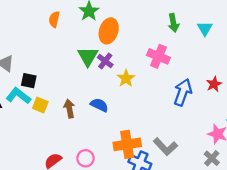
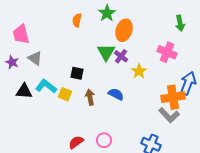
black square: (29, 81) -> (77, 73), moved
orange cross: (127, 144) -> (173, 97), moved
gray L-shape: (165, 147) -> (169, 115), moved

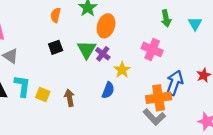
black square: (77, 73) -> (56, 47), moved, turned -32
cyan L-shape: (46, 86) -> (22, 86), turned 60
blue semicircle: (116, 94) -> (108, 90), moved, turned 84

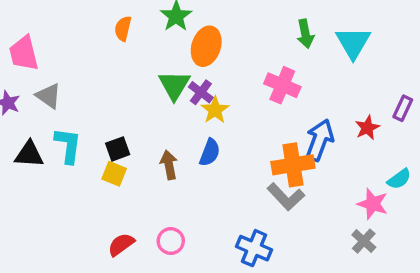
cyan triangle: (195, 24) -> (353, 43), size x1.5
black square: (56, 47) -> (118, 149), moved
yellow star: (122, 70) -> (215, 110), moved
yellow square: (43, 95) -> (114, 174), moved
brown arrow: (70, 98) -> (169, 165), moved

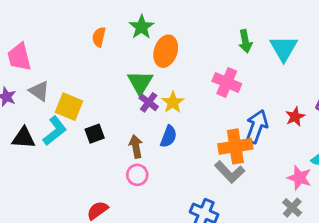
purple cross: (201, 92) -> (149, 102), moved
cyan L-shape: (68, 145) -> (55, 131), turned 44
yellow square: (114, 174) -> (69, 107), moved, size x1.4
pink circle: (171, 241) -> (137, 175), moved

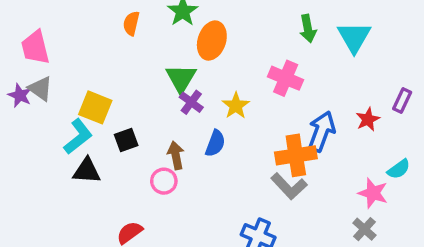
gray triangle: (39, 91) -> (40, 89), moved
yellow star: (173, 102) -> (236, 106), moved
black triangle: (24, 138) -> (87, 171), moved
pink circle: (137, 175) -> (164, 181), moved

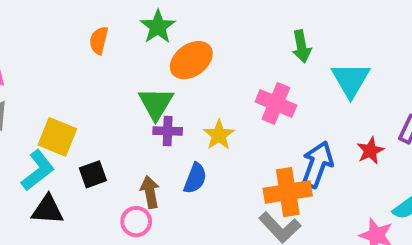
cyan triangle: (354, 37) -> (351, 80), moved
orange ellipse: (212, 41) -> (191, 60), turned 36
purple cross: (191, 102) -> (168, 131), turned -35

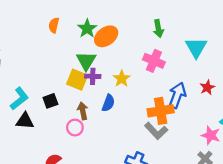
green star: (158, 27) -> (87, 29), moved
green arrow: (301, 46) -> (158, 29), moved
yellow square: (57, 137) -> (77, 80), moved

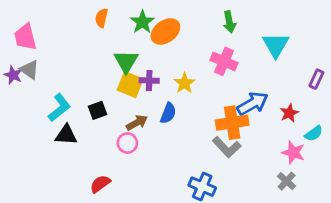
green triangle: (86, 61) -> (126, 61), moved
red star: (207, 87) -> (289, 113), moved
blue arrow: (177, 95) -> (253, 104), turned 40
brown arrow: (83, 111) -> (137, 123), turned 72

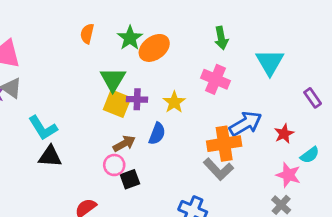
purple rectangle: (316, 79) -> (313, 98), turned -60
cyan L-shape: (59, 108) -> (43, 128), turned 96
black square: (97, 110) -> (130, 179), moved

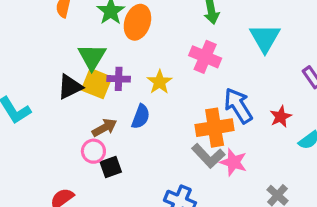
orange ellipse: (154, 48) -> (137, 22), turned -36
blue arrow: (246, 124) -> (238, 106), turned -92
black triangle: (50, 156) -> (70, 87), moved, turned -30
pink star: (288, 175) -> (233, 162), moved

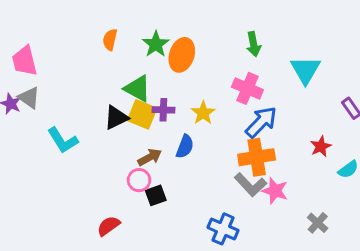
green triangle: (92, 57) -> (137, 88), turned -32
blue arrow: (238, 106) -> (261, 122), moved, turned 76

